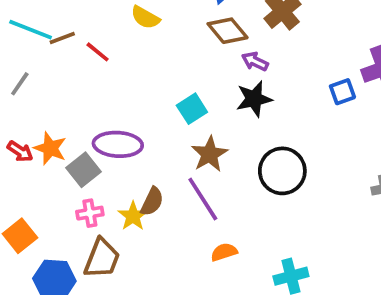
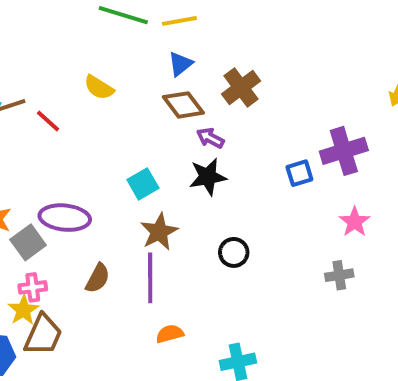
black circle: (282, 171) -> (234, 252), size x0.6
purple line: (203, 199) -> (150, 278), turned 30
yellow star: (133, 216) -> (23, 310), moved

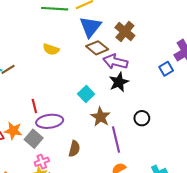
blue triangle: (180, 64) -> (90, 27), size x1.6
red line: (48, 121) -> (34, 106), moved, turned 48
purple arrow: (210, 138) -> (115, 62), size x1.6
purple line: (150, 278) -> (116, 140), moved

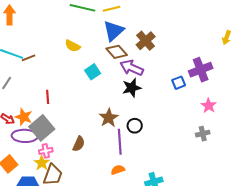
cyan square: (86, 94) -> (93, 72), moved
black circle: (142, 118) -> (135, 126), moved
purple ellipse: (50, 121) -> (25, 136), moved
gray square: (34, 139) -> (42, 128), size x1.4

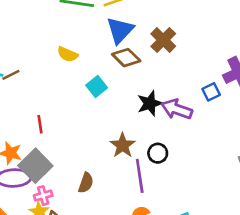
purple arrow: (132, 68) -> (177, 109), moved

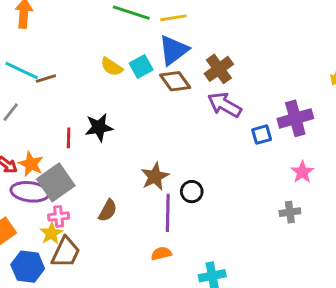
cyan square: (97, 86) -> (141, 66), moved
black star: (150, 103) -> (99, 127), moved
purple arrow: (177, 109) -> (224, 105), moved

